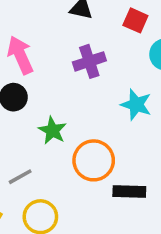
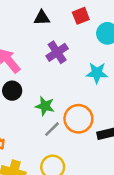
red square: (135, 20) -> (81, 16), turned -30
gray line: (20, 177) -> (52, 129), moved

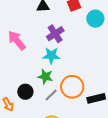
cyan star: (97, 73) -> (51, 56), moved
black circle: (12, 91) -> (25, 92), moved

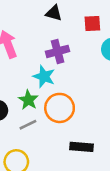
orange circle: (72, 87) -> (60, 108), moved

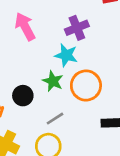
gray line: (28, 125) -> (55, 119), moved

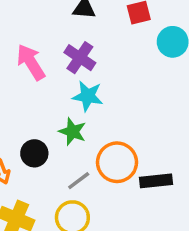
purple cross: (77, 28) -> (80, 58), moved, turned -30
orange circle: (86, 85) -> (117, 162), moved

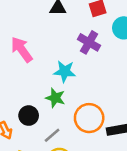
purple cross: (80, 58) -> (89, 42), moved
gray line: (79, 181) -> (52, 135), moved

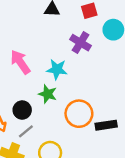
pink arrow: (22, 49) -> (20, 62), moved
gray line: (52, 135) -> (26, 131), moved

